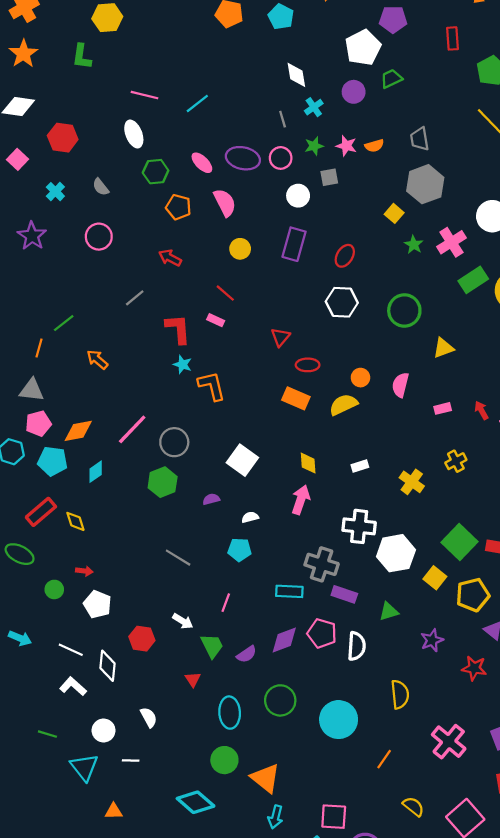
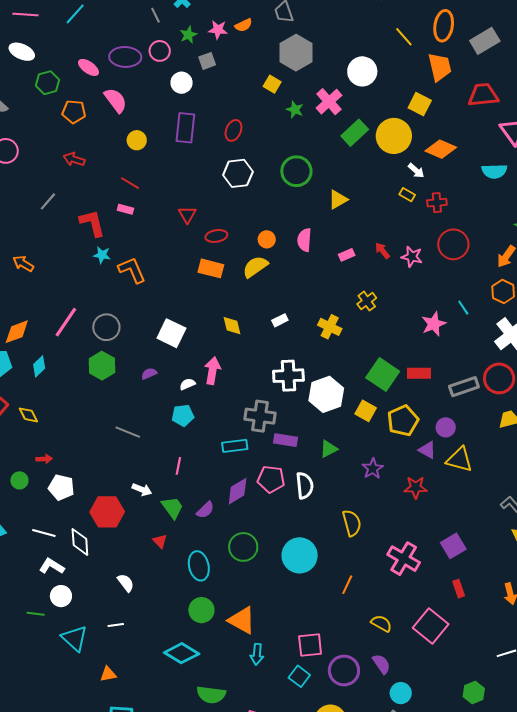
white ellipse: (134, 134) -> (22, 52), turned -35
pink arrow: (301, 500) -> (212, 371), moved
red hexagon: (142, 639) -> (107, 512), size x1.4
white circle: (104, 730) -> (61, 596), moved

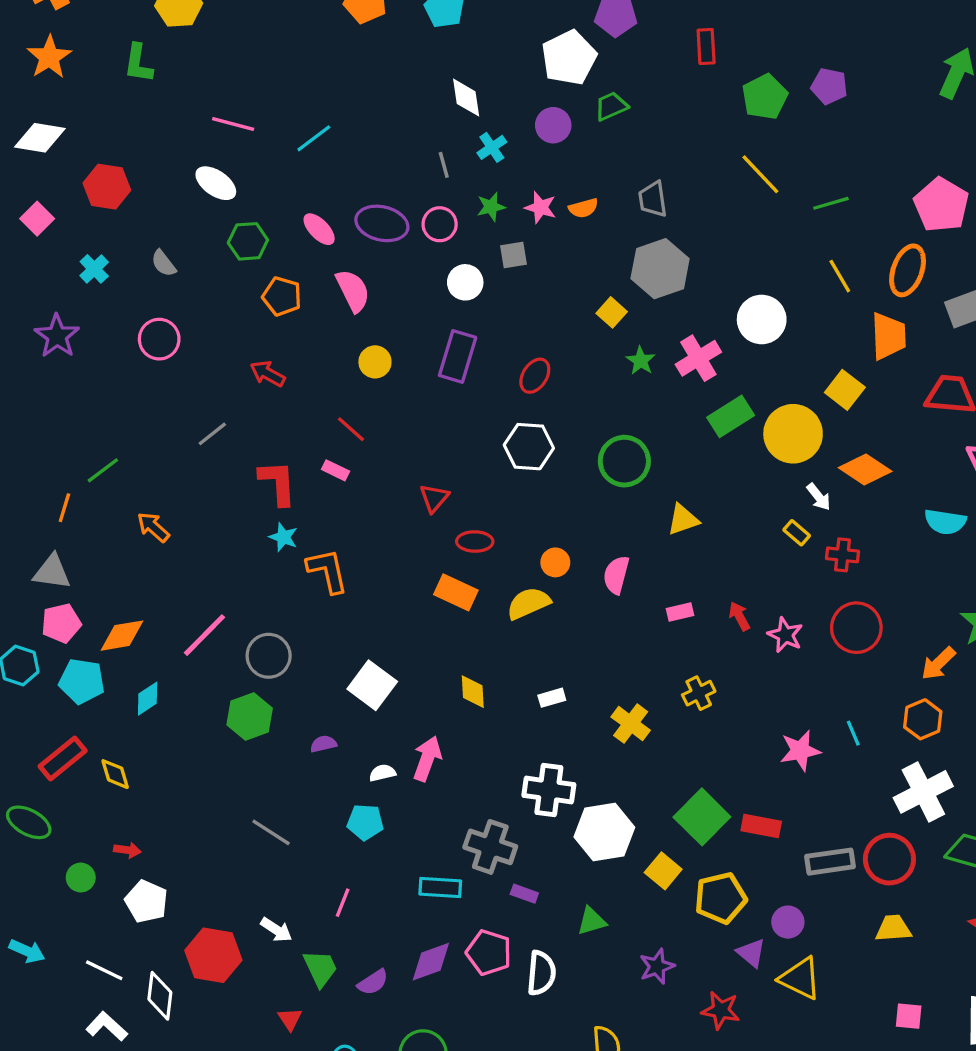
purple rectangle: (286, 440) -> (524, 894), size x0.7

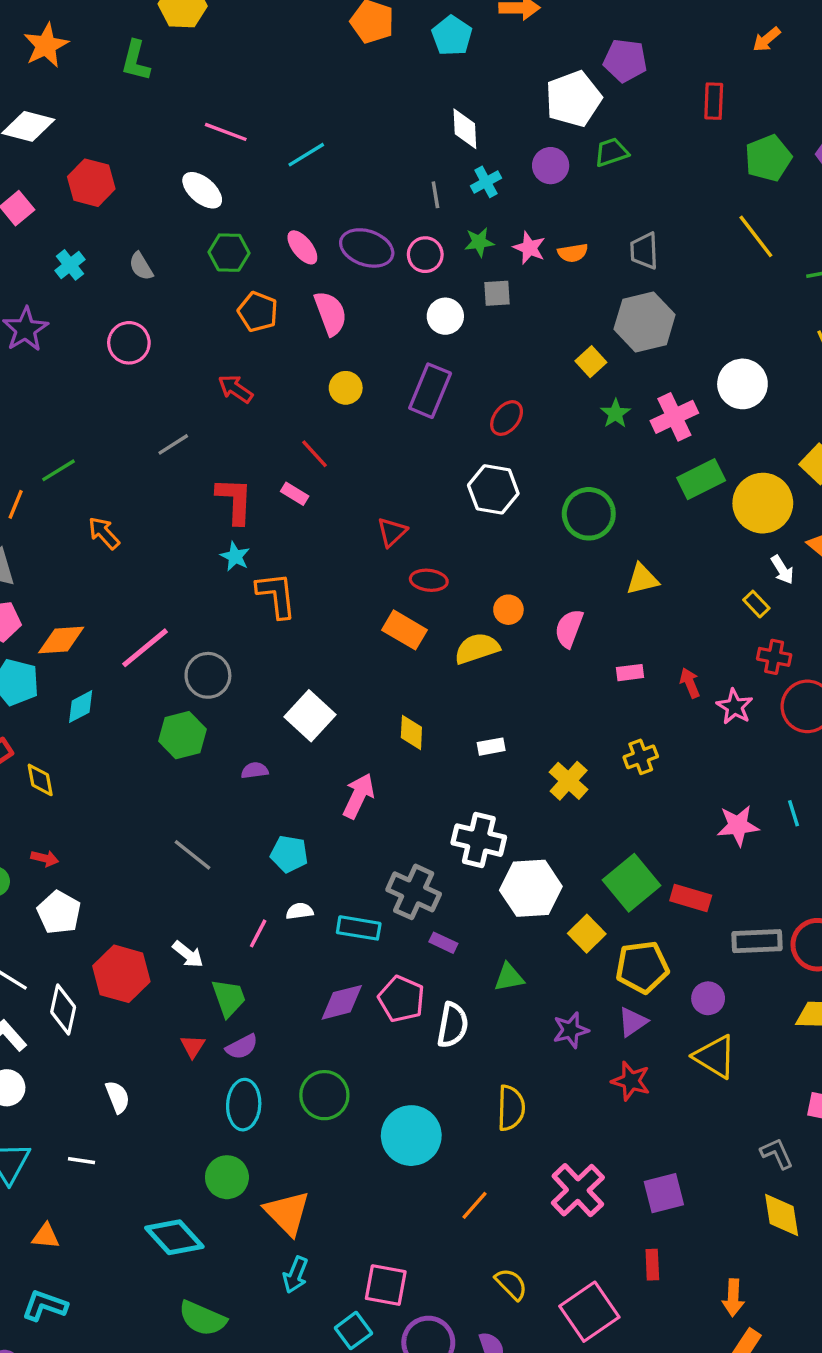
red cross: (843, 555) -> (774, 657), moved
white semicircle: (382, 773) -> (300, 911), moved
purple triangle: (751, 953) -> (633, 1022), moved, turned 40
purple semicircle: (373, 982) -> (242, 1047), moved

